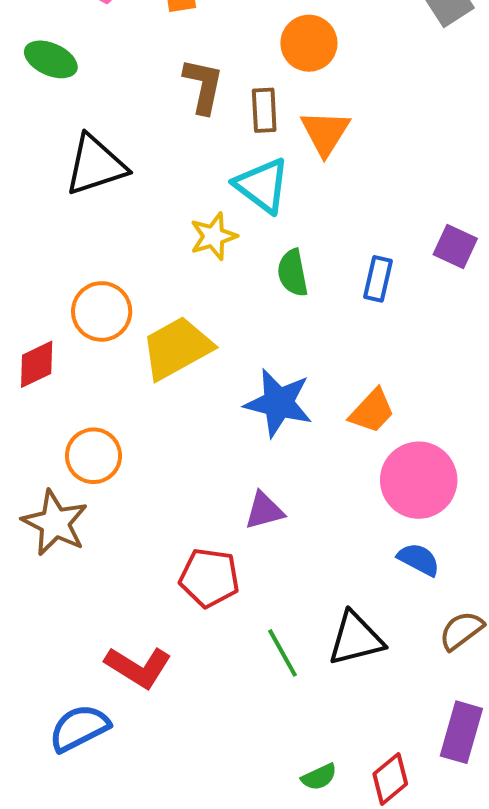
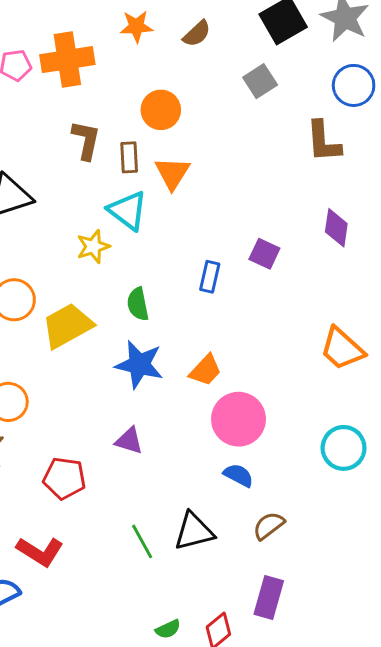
green semicircle: (293, 273) -> (138, 304), moved
purple triangle: (264, 511) -> (129, 441), turned 32
red pentagon: (209, 578) -> (64, 478), moved

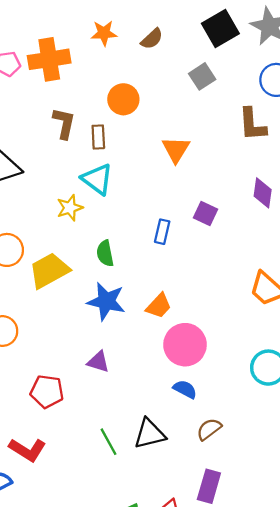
orange triangle: (172, 173) -> (176, 150), moved

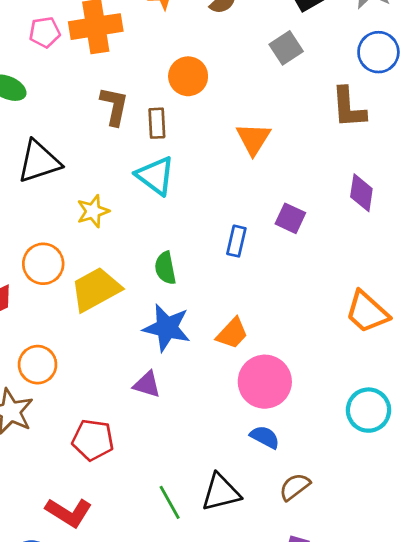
yellow star: (70, 208) -> (93, 211), moved
purple triangle: (98, 362) -> (147, 385), moved

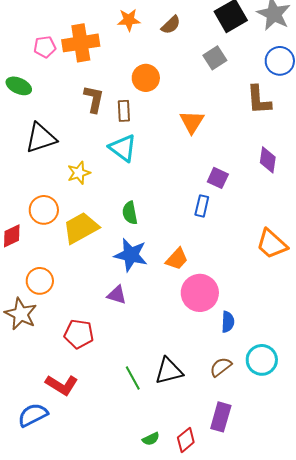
blue rectangle: (236, 241) -> (202, 206), moved
cyan circle: (368, 410) -> (262, 360), moved
blue semicircle: (265, 437) -> (228, 322), moved, turned 65

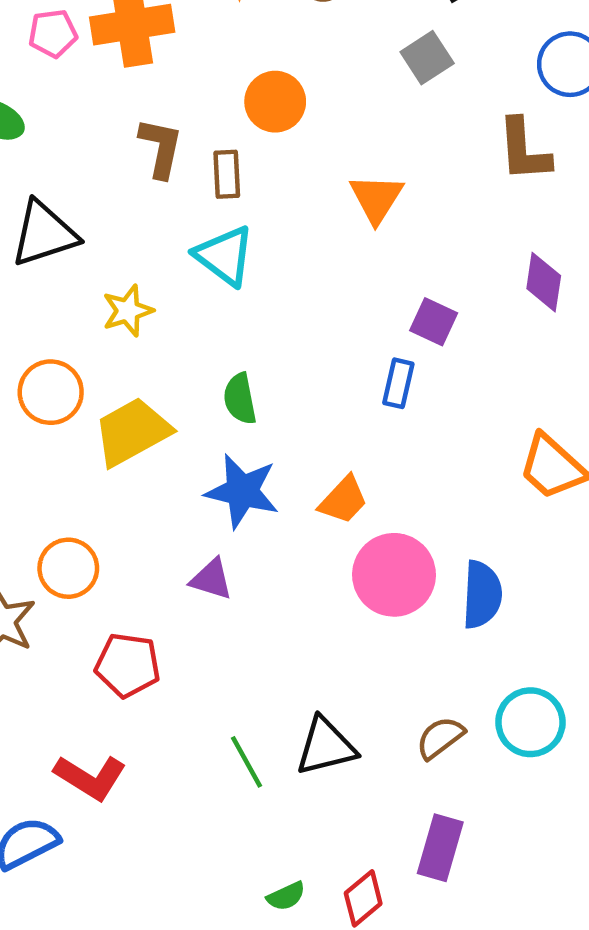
orange circle: (40, 281) -> (68, 568), moved
blue semicircle: (228, 322) -> (482, 595), moved, size x1.4

